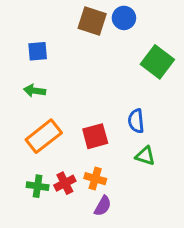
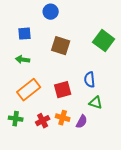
blue circle: (124, 18) -> (51, 12), moved
brown square: (92, 21) -> (61, 46), moved
green cross: (38, 186) -> (16, 119), moved
purple semicircle: (103, 206) -> (82, 122), moved

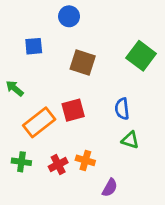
green arrow: (23, 60) -> (15, 88), moved, turned 32
red square: (63, 90) -> (73, 110), moved
purple semicircle: (82, 122) -> (110, 188), moved

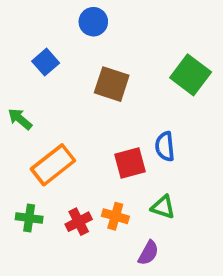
blue square: (34, 46) -> (46, 62), turned -36
red square: (73, 110) -> (130, 163), moved
green triangle: (130, 140) -> (163, 207), moved

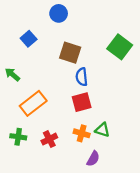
blue semicircle: (165, 146) -> (82, 77), moved
orange cross: (115, 216) -> (82, 133), moved

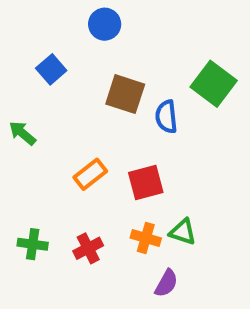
blue semicircle: (82, 77) -> (166, 117), moved
orange rectangle: (33, 103) -> (90, 174), moved, size x0.7

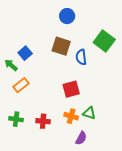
blue circle: (105, 24) -> (67, 16), moved
blue square: (51, 69) -> (25, 53), moved
orange rectangle: (90, 174) -> (21, 85), moved
red cross: (88, 248) -> (43, 121), turned 32

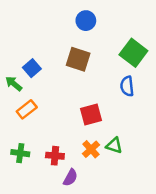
blue semicircle: (81, 57) -> (127, 86), moved
orange cross: (71, 116) -> (91, 149), turned 32
purple semicircle: (81, 138) -> (70, 178), moved

